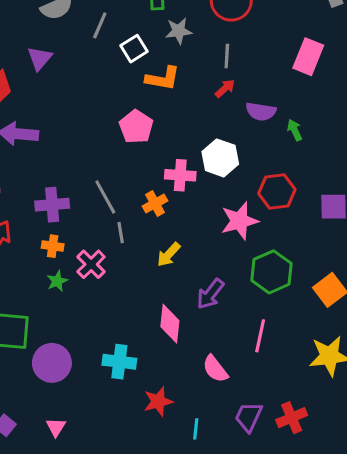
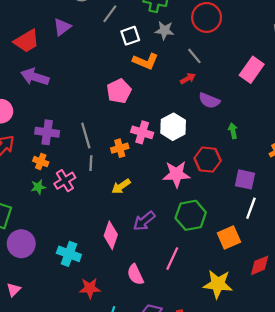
gray line: (227, 56) -> (194, 56), turned -56
green arrow: (295, 130) -> (233, 131), moved

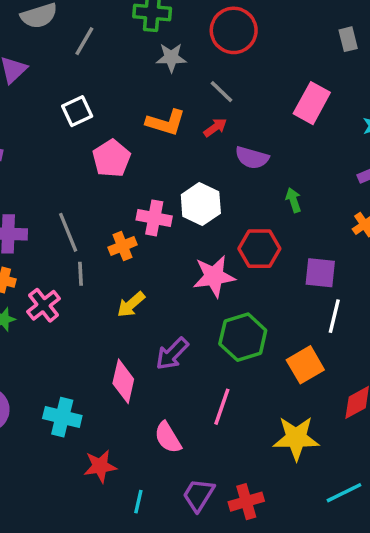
white square: (130, 36) -> (77, 111), moved
orange L-shape: (146, 61) -> (166, 122), moved

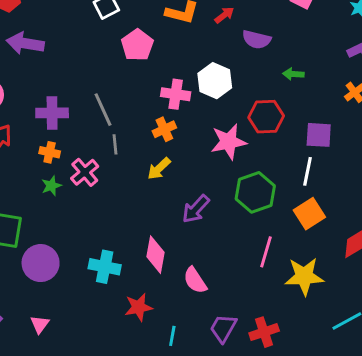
green arrow: (293, 200) -> (293, 74), turned -66
orange cross: (122, 246) -> (164, 129), moved
white line: (334, 316) -> (307, 171), moved
pink diamond: (123, 381) -> (155, 255), moved
pink line: (222, 407) -> (266, 252), moved

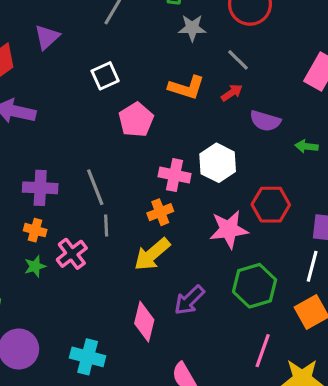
green arrow: (293, 74) -> (306, 146), moved
yellow arrow: (159, 169) -> (152, 254), size x1.4
pink diamond: (155, 255) -> (144, 322), moved

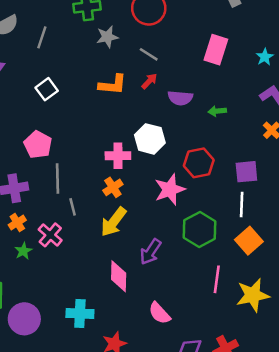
pink pentagon: (136, 120) -> (38, 145), moved
gray line: (95, 187) -> (58, 179), turned 32
orange cross: (35, 230) -> (17, 222), turned -36

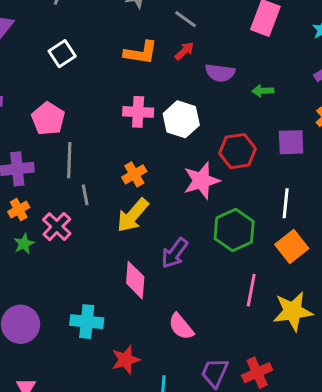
pink cross: (118, 156) -> (138, 112), moved
purple square: (246, 172) -> (291, 142), moved

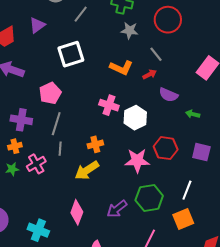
white square: (62, 54) -> (71, 54), size x1.5
purple arrow: (175, 253) -> (117, 209), moved

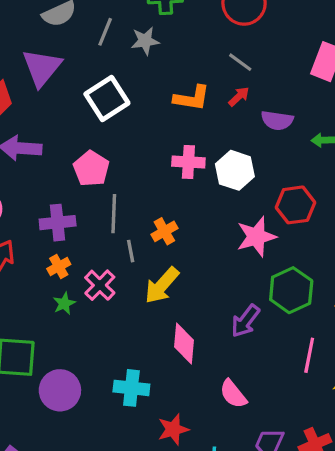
purple triangle: (37, 25) -> (42, 68), size x1.5
gray star: (130, 30) -> (145, 41), moved
orange cross: (95, 144) -> (164, 231), moved
yellow arrow: (87, 170) -> (162, 285), moved

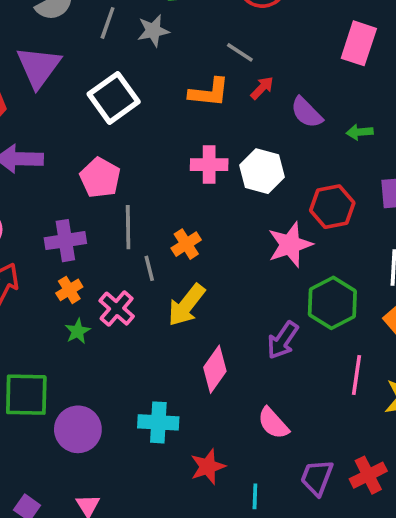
gray line: (240, 62) -> (240, 52), moved
purple semicircle: (277, 120) -> (307, 112), turned 40
pink diamond: (184, 343) -> (215, 369), turned 33

